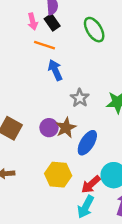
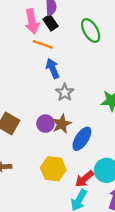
pink arrow: (33, 21) -> (32, 21), size x1.5
gray star: (80, 98) -> (65, 92), moved

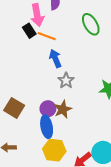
black rectangle: (51, 23) -> (29, 31), moved
blue ellipse: (82, 139) -> (47, 127), moved, turned -45

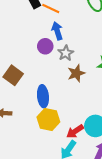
purple circle: (48, 109) -> (45, 46), moved
brown star: (63, 109) -> (76, 73), moved

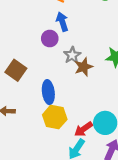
gray star: (66, 53) -> (72, 55), moved

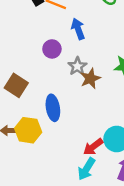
blue arrow: (62, 22) -> (78, 29), moved
yellow hexagon: (55, 117) -> (28, 130), moved

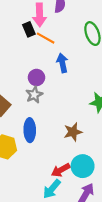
gray star: (77, 66) -> (34, 95), moved
brown star: (90, 78) -> (73, 132), moved

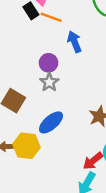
blue ellipse: (30, 130) -> (51, 122), turned 60

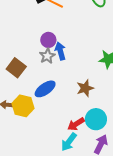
blue arrow: (74, 42) -> (60, 51), moved

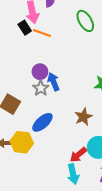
cyan arrow: (69, 142) -> (73, 174), turned -42

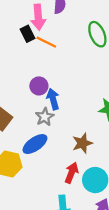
gray star: (41, 88) -> (45, 117), moved
red arrow: (78, 155) -> (72, 173), moved, turned 144

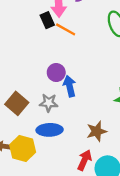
gray star: (45, 117) -> (49, 103), moved, turned 30
blue ellipse: (35, 144) -> (50, 130), turned 30

